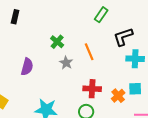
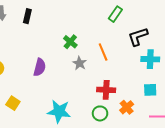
orange cross: (118, 96) -> (127, 107), moved

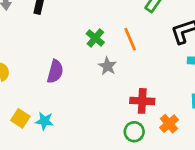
orange line: (103, 52) -> (130, 39), moved
cyan star: (59, 111) -> (44, 121), moved, size x0.6

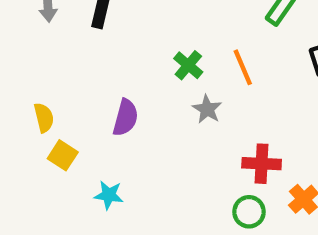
yellow square: (20, 118) -> (63, 155), moved

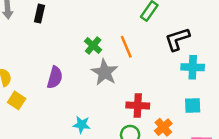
gray star: (207, 109) -> (105, 72), size x1.5
cyan star: (109, 195) -> (82, 125), moved

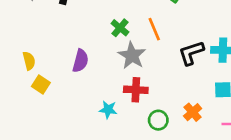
black L-shape: (177, 39) -> (191, 53), moved
red cross: (138, 105) -> (136, 90), moved

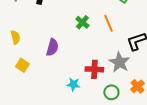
gray star: (132, 55) -> (119, 62), moved
yellow semicircle: (29, 61) -> (15, 37), moved

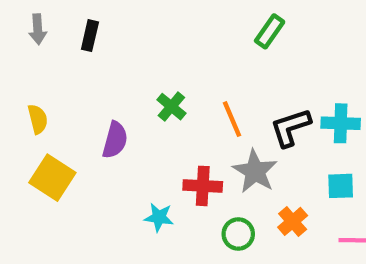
green cross: (82, 22) -> (171, 107), moved
orange line: (108, 23) -> (232, 119), moved
yellow square: (22, 65) -> (52, 178), size x1.5

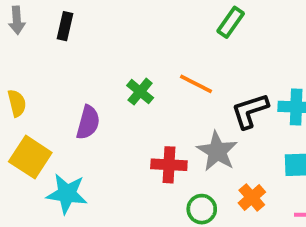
orange line: (232, 119) -> (196, 84), moved, turned -40
cyan star: (159, 217) -> (67, 194), moved, size x1.5

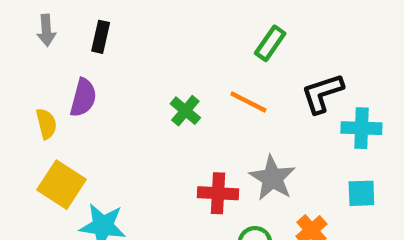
green rectangle: (231, 22) -> (270, 43), moved
black L-shape: (250, 111) -> (322, 93), moved
purple semicircle: (88, 122) -> (83, 98), moved

